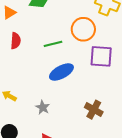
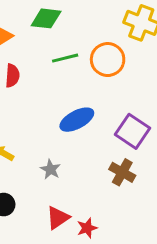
green line: (53, 44) -> (65, 58), moved
purple square: (101, 56) -> (132, 131), moved, turned 30

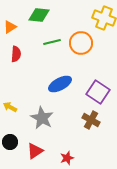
gray star: (50, 169) -> (42, 118), size x1.6
red triangle: (58, 218) -> (35, 151), moved

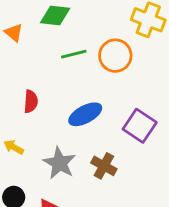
orange triangle: (10, 27) -> (14, 33), turned -48
red semicircle: (16, 54) -> (31, 101), moved
brown cross: (91, 120) -> (104, 166), moved

